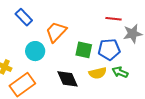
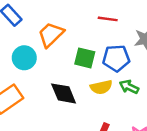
red line: (113, 19) -> (108, 19), moved

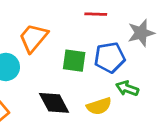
yellow semicircle: (101, 87) -> (99, 106), moved

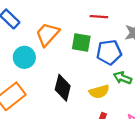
green square: (74, 61) -> (81, 42), moved
black diamond: (54, 103) -> (63, 88), turned 40

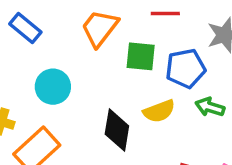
orange trapezoid: (47, 34) -> (100, 28), moved
yellow semicircle: (99, 92) -> (159, 111), moved

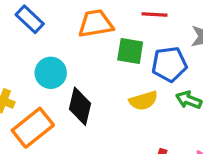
orange trapezoid: (100, 28) -> (96, 24), turned 39
black diamond: (117, 130) -> (80, 106), moved

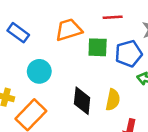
yellow semicircle: (143, 101) -> (113, 100), moved, turned -55
black diamond: (80, 106) -> (82, 101), moved

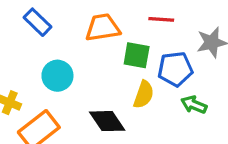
yellow semicircle: (113, 100) -> (144, 94), moved
black diamond: (82, 101) -> (107, 121), turned -48

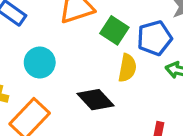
green square: (137, 55) -> (114, 30), turned 32

